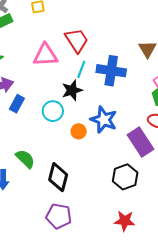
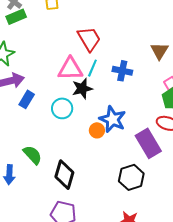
pink triangle: (45, 55) -> (70, 69), moved
blue cross: (111, 71) -> (122, 71), size x0.7
orange circle: (79, 131) -> (97, 130), moved

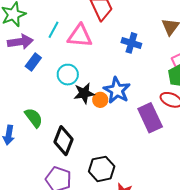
cyan line: (92, 68) -> (54, 30), moved
black star: (82, 89) -> (84, 93), moved
black hexagon: (131, 177) -> (102, 169), moved

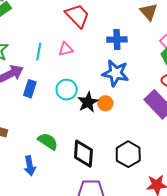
pink triangle: (80, 36) -> (66, 49), size x0.6
blue star: (117, 90) -> (115, 73), moved
black hexagon: (102, 169) -> (128, 154), moved

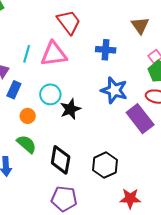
pink triangle: (66, 49) -> (54, 54), size x1.8
blue star: (115, 73) -> (114, 90), moved
orange circle: (105, 103) -> (28, 116), moved

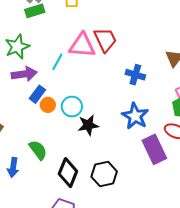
pink triangle: (54, 54) -> (82, 45), moved
orange circle: (28, 116) -> (48, 105), moved
black hexagon: (105, 165) -> (104, 174), moved

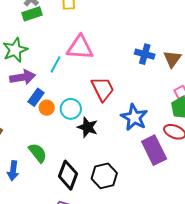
red trapezoid: (105, 40) -> (103, 89), moved
blue cross: (135, 75) -> (145, 54), moved
black star: (88, 125) -> (88, 127), turned 30

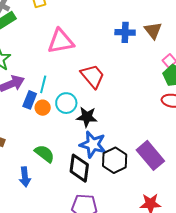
cyan line: (56, 64) -> (43, 84), moved
blue star: (134, 117) -> (93, 144), moved
purple rectangle: (154, 150) -> (150, 155), moved

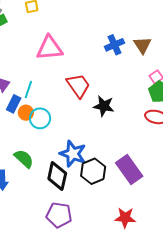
blue cross: (125, 32) -> (114, 45), turned -30
cyan circle: (66, 103) -> (40, 118), moved
black star: (87, 117) -> (104, 106), moved

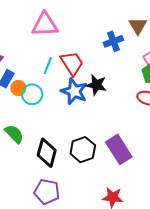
blue cross: (114, 45) -> (113, 41), moved
cyan line: (28, 90) -> (48, 66), moved
blue star: (73, 154) -> (74, 91), moved

